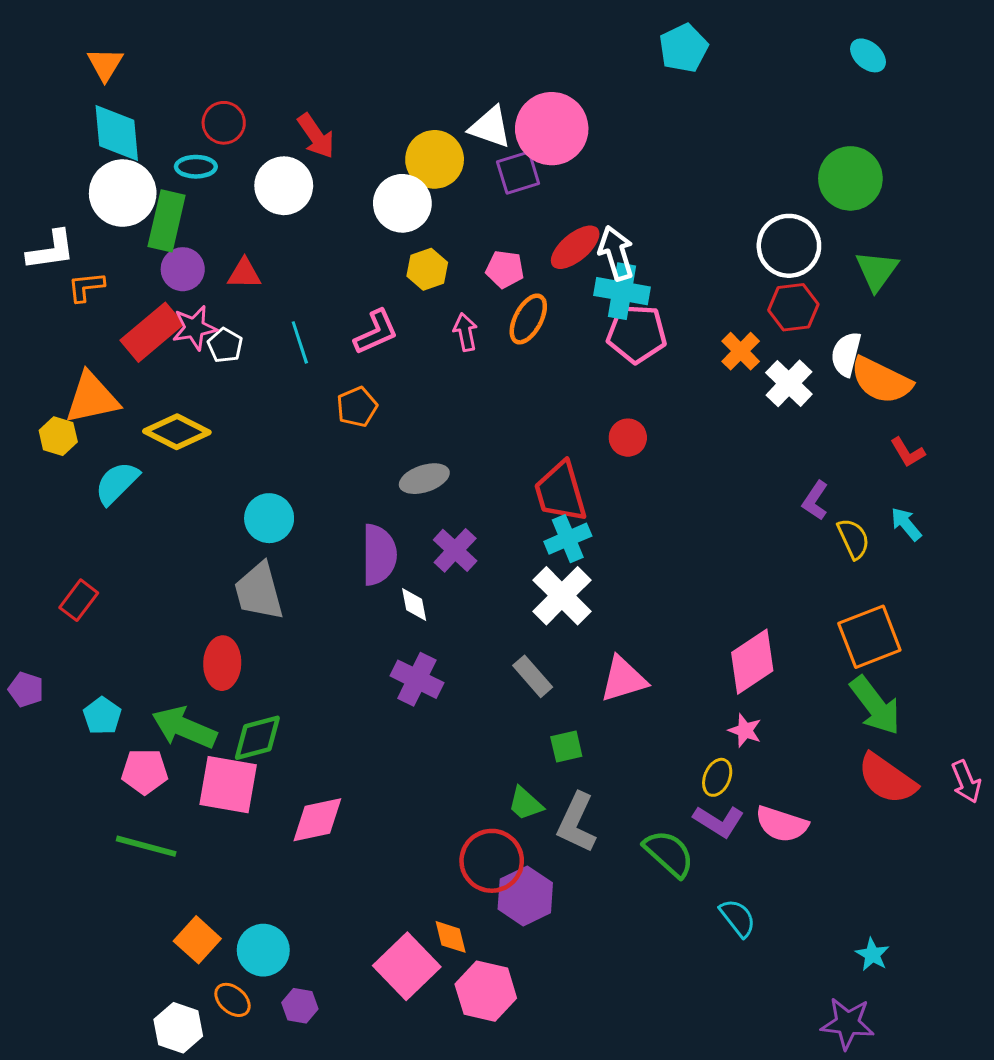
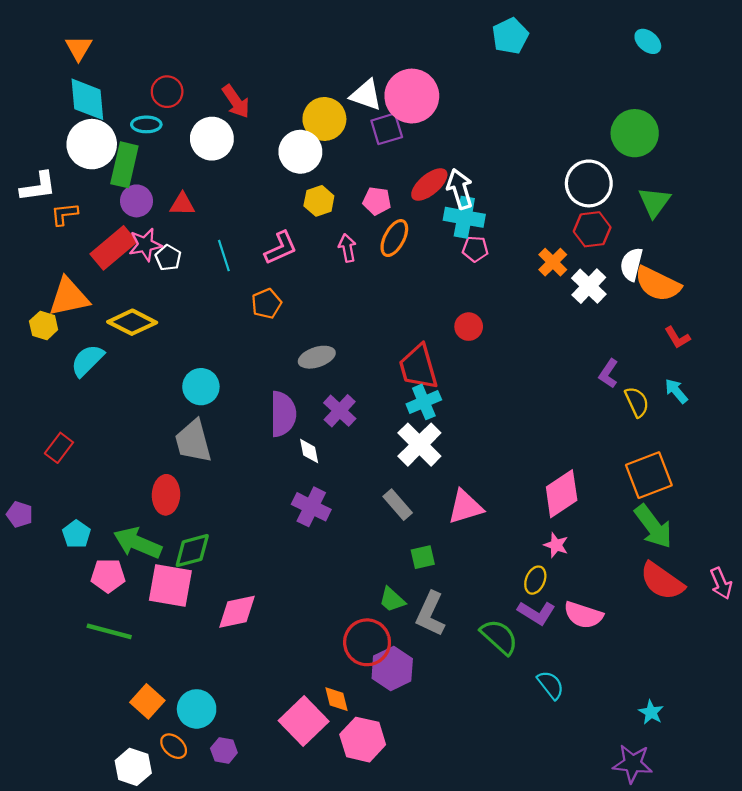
pink pentagon: (637, 334) -> (475, 249), size x0.6

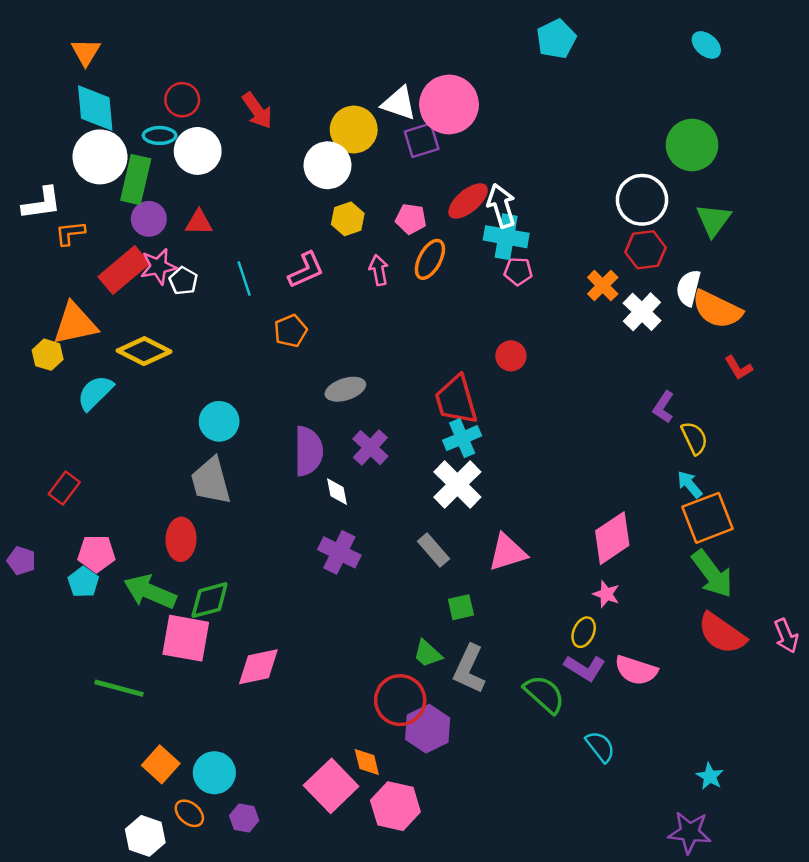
white circle: (212, 139) -> (198, 151), moved
cyan arrow: (676, 391) -> (690, 484), moved
pink pentagon: (108, 576) -> (96, 554), moved

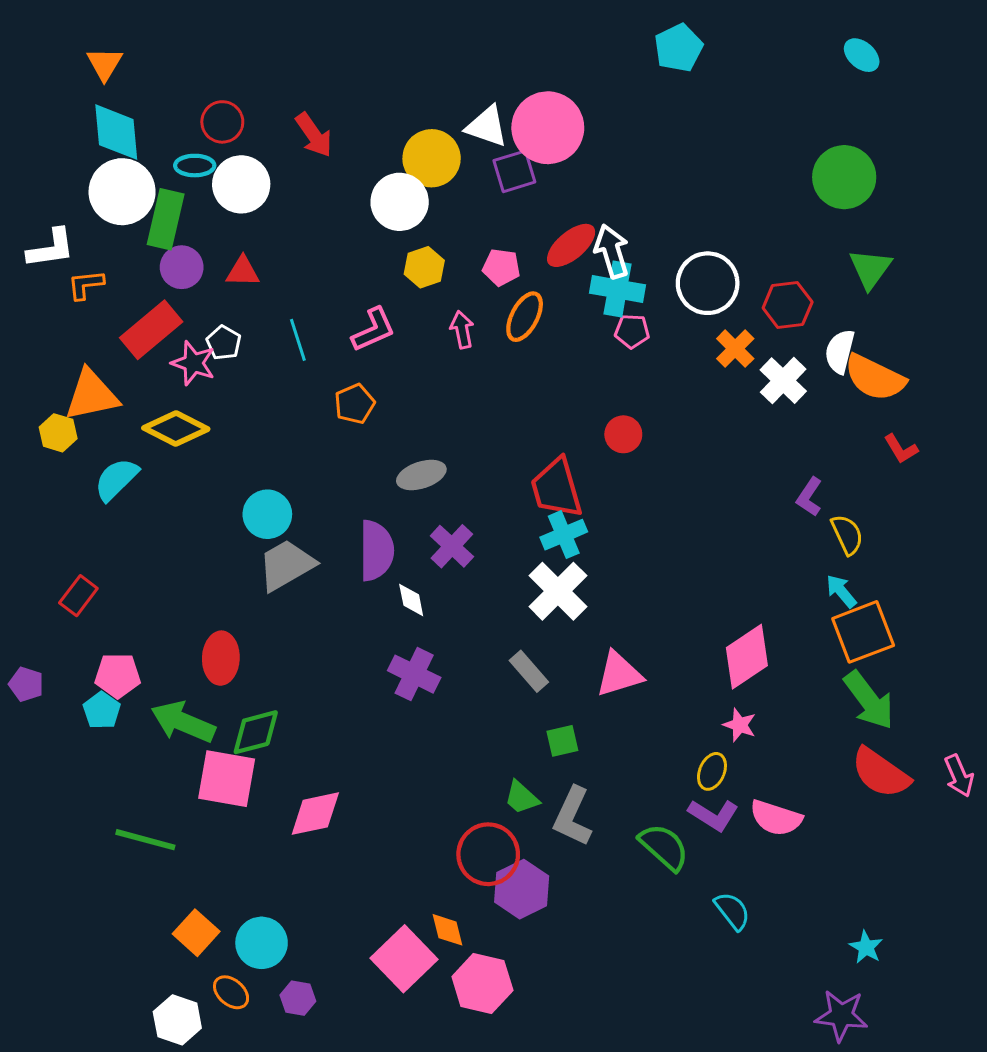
white circle: (642, 200) -> (708, 283), moved
pink star: (158, 266) -> (193, 363), moved, turned 30
gray trapezoid: (211, 481) -> (286, 565), moved, turned 75

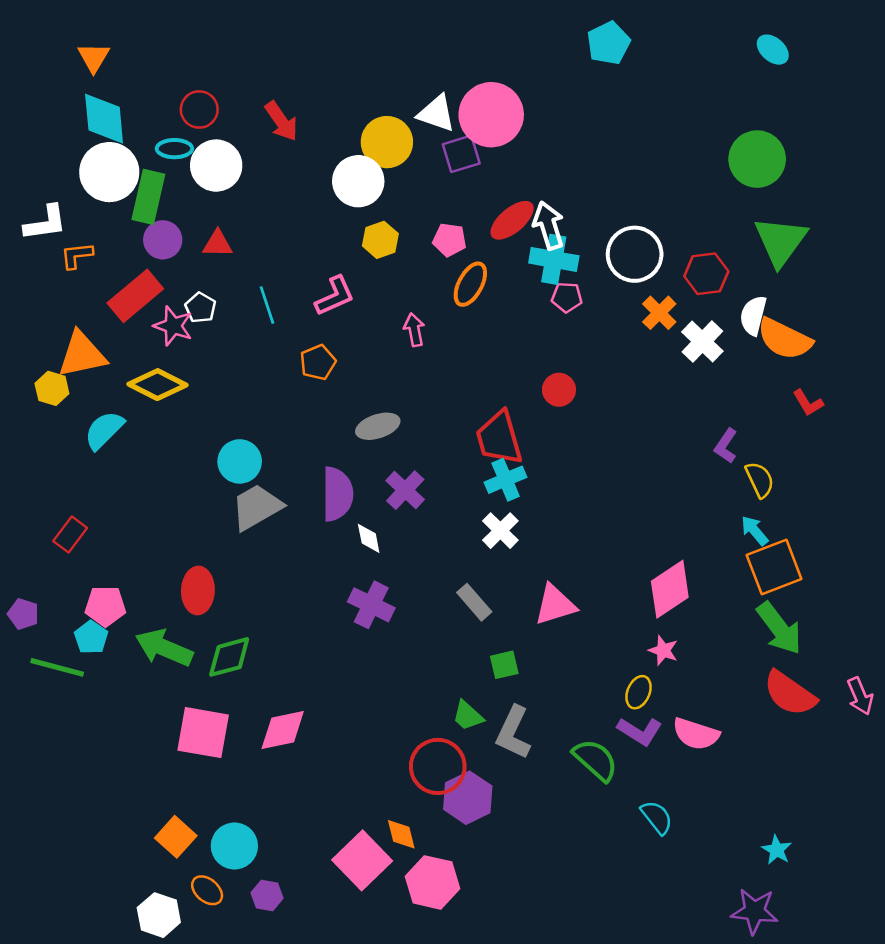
green triangle: (870, 269) -> (781, 241), size x1.4
pink arrow: (462, 330) -> (414, 330), moved
white cross: (558, 591) -> (500, 531), size x0.7
pink square: (227, 779) -> (203, 733), moved
green line: (145, 840) -> (57, 667), moved

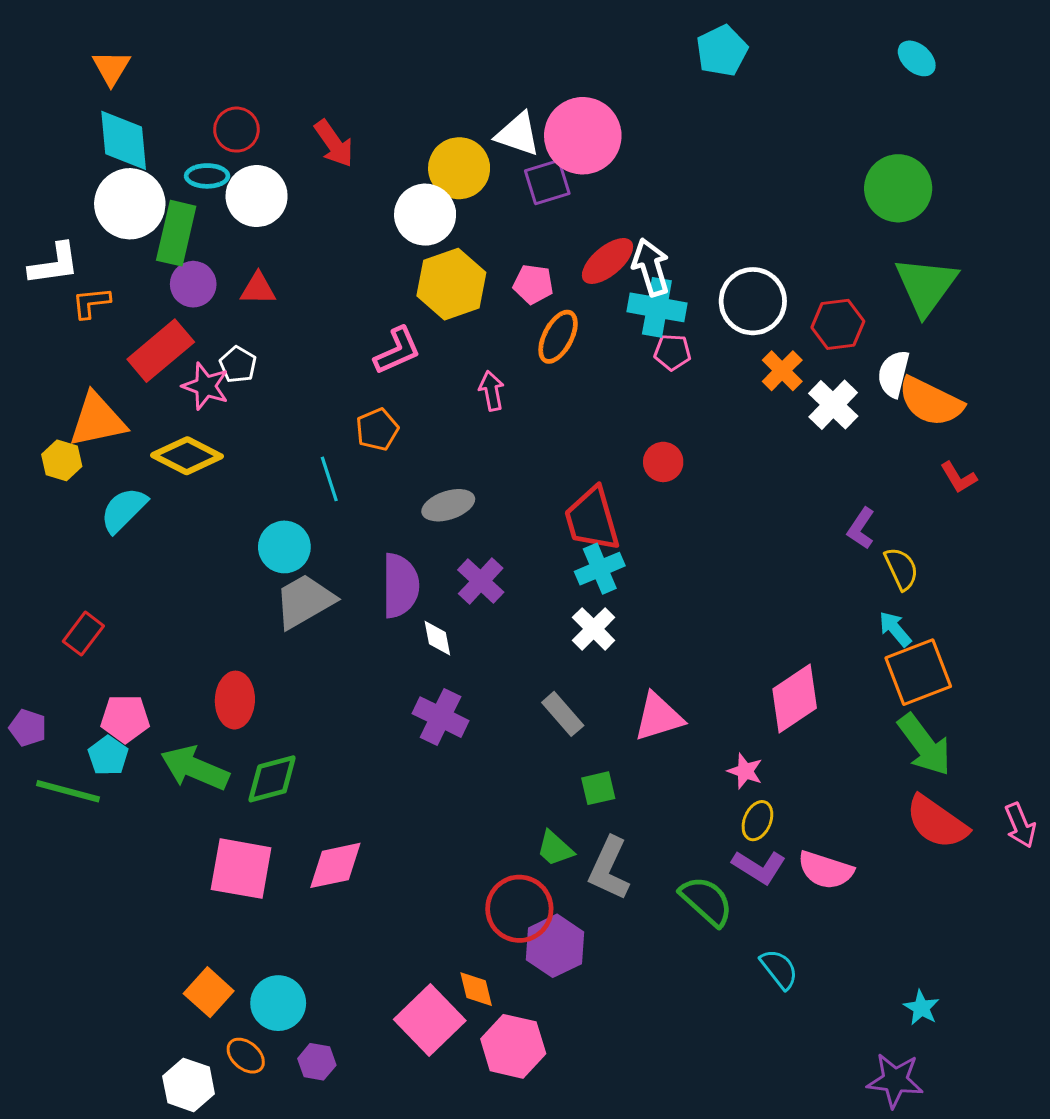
yellow hexagon: (380, 240) -> (451, 284), size x1.6
cyan line: (267, 305) -> (329, 479), moved
pink star: (663, 650) -> (745, 771), moved

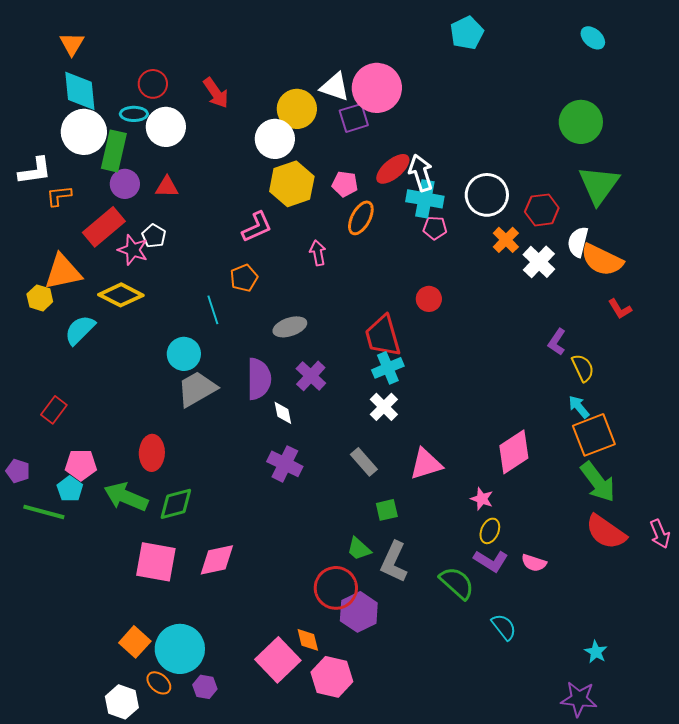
pink semicircle: (825, 870) -> (534, 563), size x0.7
cyan circle: (278, 1003) -> (180, 649), size x1.4

